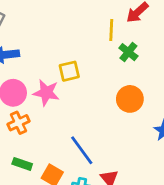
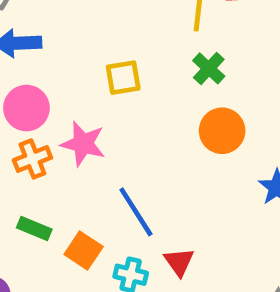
green cross: (128, 52) -> (209, 68), moved
pink star: (46, 93) -> (83, 144), moved

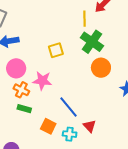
green cross: (209, 68) -> (92, 42), size x1.6
orange cross: (32, 159) -> (21, 90), turned -35
green rectangle: (34, 229) -> (24, 109), moved

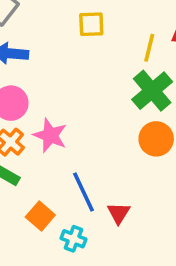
yellow square: (56, 50) -> (91, 24), moved
red triangle: (90, 126) -> (119, 213), moved

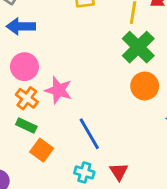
red triangle: (119, 213) -> (119, 172), moved
orange square: (40, 216) -> (42, 150), moved

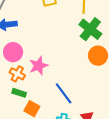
pink star: (59, 90) -> (39, 66), turned -30

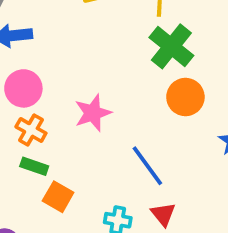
pink star: (39, 66) -> (93, 113), moved
blue line: (64, 93) -> (147, 166), moved

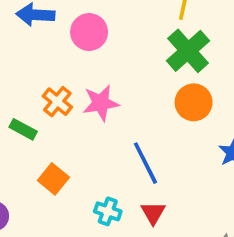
pink circle: (23, 88) -> (89, 32), moved
orange cross: (31, 130) -> (57, 102), moved
green rectangle: (34, 166) -> (23, 129), moved

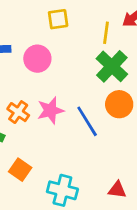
blue line: (145, 163) -> (87, 121), moved
cyan cross: (108, 211) -> (62, 190), size x1.5
red triangle: (153, 213) -> (117, 190), moved, turned -48

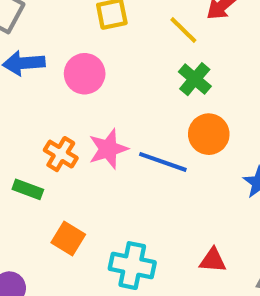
yellow line: (106, 33) -> (183, 30), turned -50
green cross: (112, 66) -> (195, 79), size x0.7
blue line: (87, 121) -> (163, 162), turned -36

